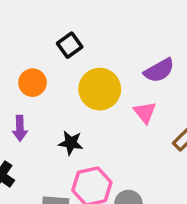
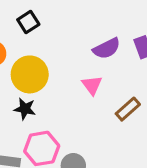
yellow circle: (100, 89) -> (30, 74), moved

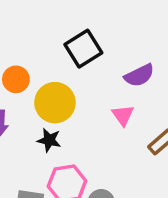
black square: (28, 22) -> (83, 49), moved, size x1.5

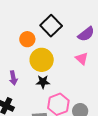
orange circle: (16, 79) -> (27, 39), moved

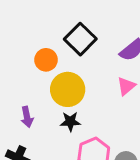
pink triangle: (82, 59) -> (126, 86), turned 40

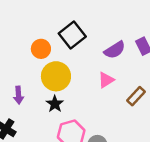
black star: (70, 122) -> (55, 104), turned 30

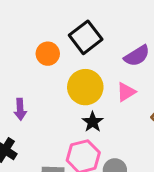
yellow circle: (56, 76) -> (85, 87), moved
black star: (55, 104) -> (93, 122), moved

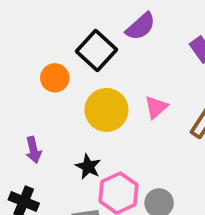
purple semicircle: (137, 56) -> (141, 26), moved
black star: (93, 122) -> (88, 167), moved

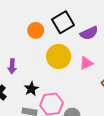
purple semicircle: (141, 26) -> (89, 33), moved
black star: (88, 167) -> (31, 89), moved

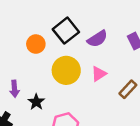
black star: (31, 89) -> (36, 102), moved

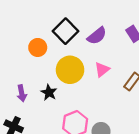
black star: (36, 102) -> (49, 92), moved

